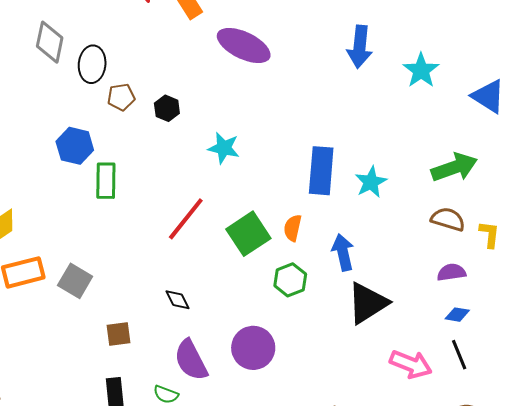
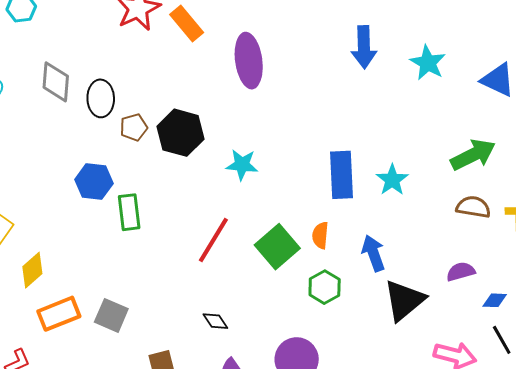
purple ellipse: (244, 45) -> (249, 61), turned 64
black hexagon: (167, 108) -> (181, 133), size x1.8
purple semicircle: (451, 272) -> (461, 272), moved

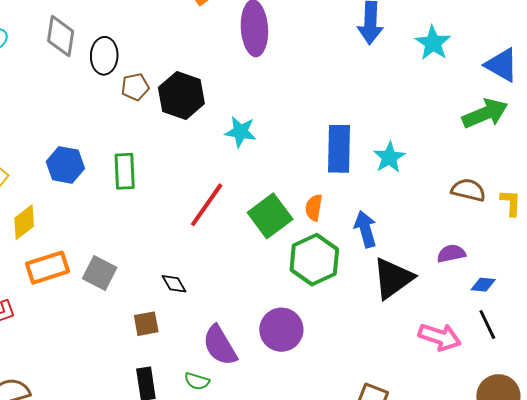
green arrow: (473, 155) -> (485, 113), moved
blue hexagon: (94, 182) -> (65, 165), moved
green hexagon: (325, 287) -> (314, 260), size x1.5
black diamond: (215, 321) -> (174, 284), moved

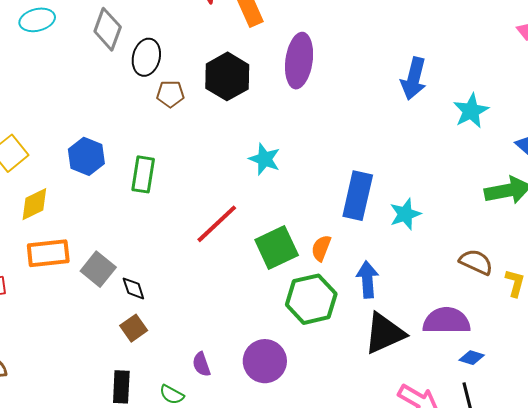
black hexagon: (181, 95) -> (227, 76), moved
purple semicircle: (451, 254) -> (447, 321), size x1.6
black diamond: (174, 284) -> (133, 288), moved
brown square: (146, 324) -> (134, 328), turned -36
purple semicircle: (220, 345) -> (201, 364), size x0.6

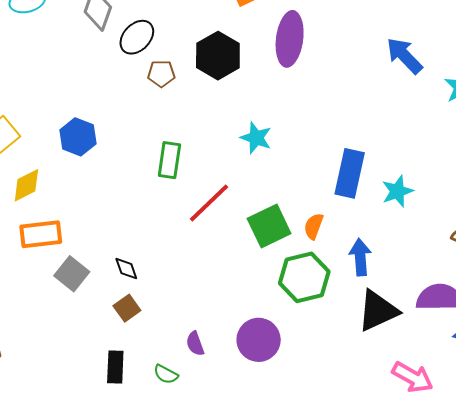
black ellipse: (146, 57) -> (137, 37), turned 30
blue arrow: (414, 79) -> (404, 56), turned 123
green rectangle: (143, 174) -> (169, 160), moved
gray square: (98, 269) -> (72, 274), moved

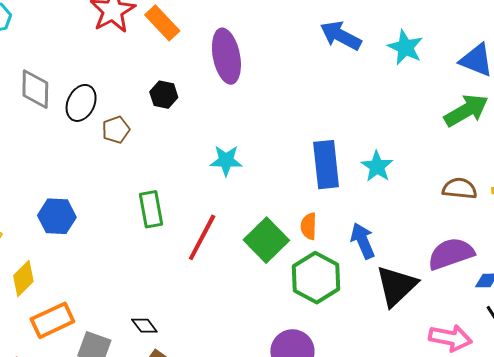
black hexagon: (218, 56) -> (164, 95), size x0.6

